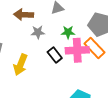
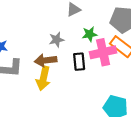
brown arrow: (24, 15) -> (46, 60), moved
black rectangle: (55, 55) -> (79, 62), turned 42

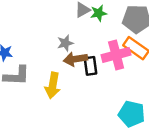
green star: (90, 34) -> (99, 13), moved
brown arrow: (46, 60) -> (75, 59), moved

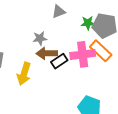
green star: (99, 13) -> (88, 23), moved
black rectangle: (91, 66) -> (59, 61), turned 56

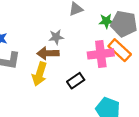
brown arrow: (47, 53) -> (48, 53), moved
black rectangle: (59, 61) -> (76, 81), moved

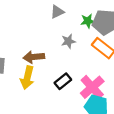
gray star: (56, 37) -> (68, 41), moved
pink cross: (101, 54) -> (92, 87), moved, turned -30

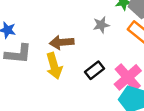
yellow arrow: (27, 78) -> (54, 66), turned -30

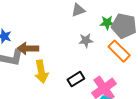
brown arrow: (62, 42) -> (28, 48), moved

